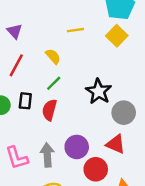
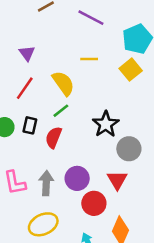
yellow semicircle: (53, 56) -> (63, 83), size x1.5
red triangle: (116, 144) -> (117, 180), turned 30

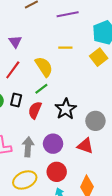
purple line: (91, 18) -> (68, 14), turned -40
black star: (106, 124) -> (66, 109), moved
red triangle: (117, 180) -> (85, 146), turned -42
red circle: (94, 203) -> (57, 172), moved

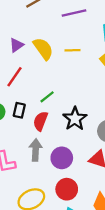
purple triangle: (15, 42) -> (16, 45), turned 32
yellow semicircle: (44, 67) -> (43, 49), moved
gray arrow: (28, 147) -> (36, 150), moved

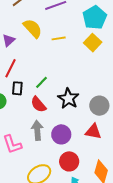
yellow semicircle: (43, 49) -> (33, 28), moved
black rectangle: (19, 110) -> (17, 88), moved
red semicircle: (40, 121) -> (38, 104), turned -54

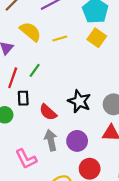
green line: (41, 82) -> (35, 70), moved

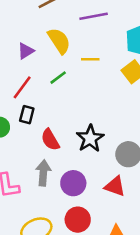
green line: (35, 70) -> (58, 78), moved

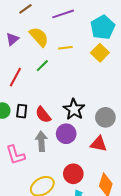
purple triangle: (26, 51) -> (12, 39), moved
black rectangle: (27, 115) -> (22, 111), moved
purple circle: (73, 183) -> (66, 134), moved

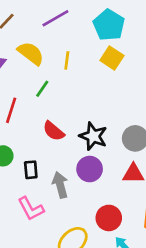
yellow line: (65, 48) -> (67, 60), turned -64
black rectangle: (22, 111) -> (31, 170), moved
red semicircle: (43, 115) -> (54, 131), moved

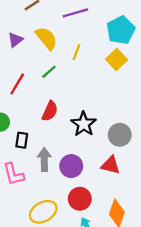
red semicircle: (54, 131) -> (50, 111), turned -120
purple circle: (90, 169) -> (71, 166), moved

